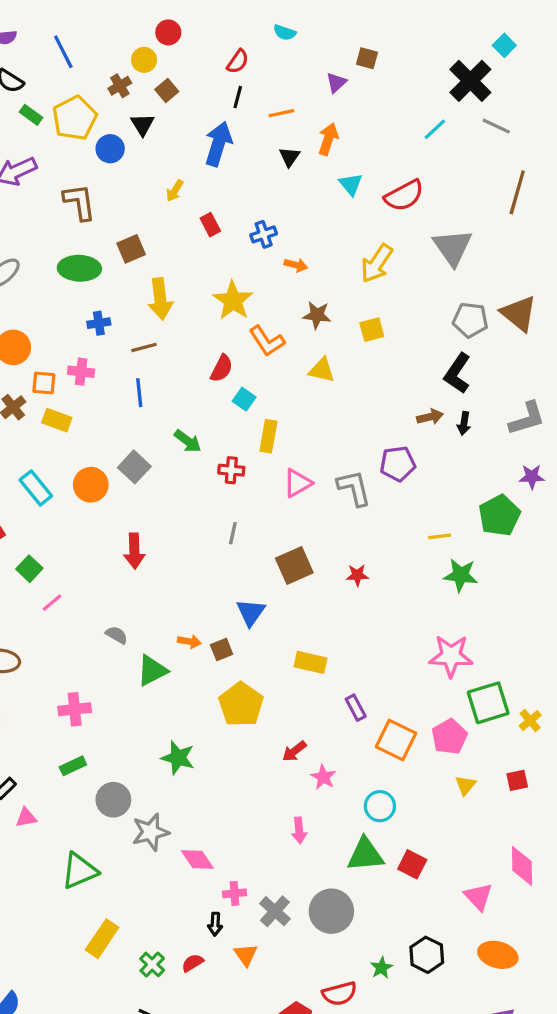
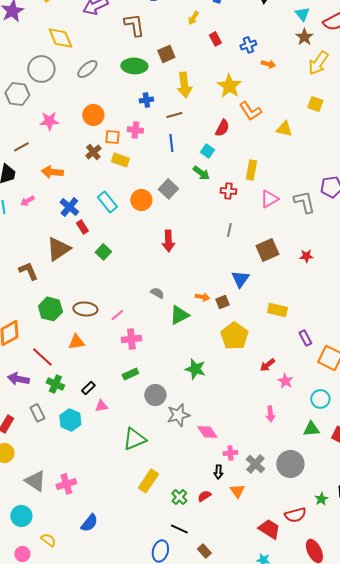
brown star: (317, 315) -> (304, 37), moved, turned 30
yellow square: (372, 330) -> (315, 104), turned 35
cyan square: (244, 399) -> (207, 151), moved
pink line: (52, 603) -> (117, 315), moved
green triangle: (365, 855) -> (311, 429), size x0.7

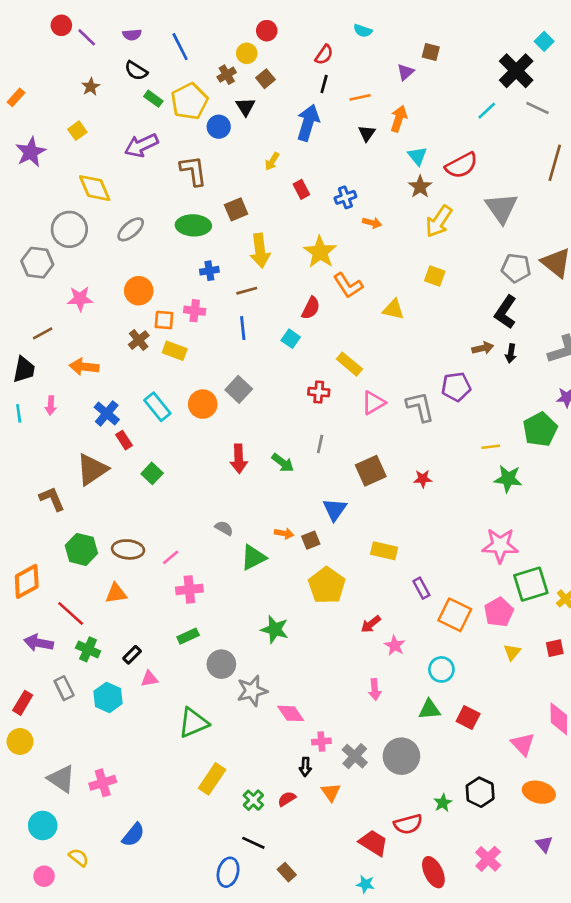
yellow rectangle: (251, 170) -> (349, 364), turned -60
green arrow: (201, 173) -> (283, 463), moved
pink arrow: (27, 201) -> (51, 405), turned -56

